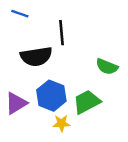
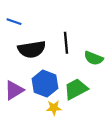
blue line: (20, 14) -> (14, 22), moved
black line: (61, 33) -> (66, 43), moved

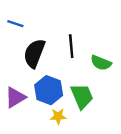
black semicircle: (32, 49) -> (34, 53), turned 120
green trapezoid: (76, 89) -> (82, 96), turned 95

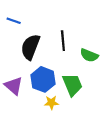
purple triangle: (15, 97) -> (14, 86), turned -48

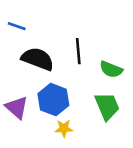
black semicircle: (30, 47) -> (38, 59), turned 90
green trapezoid: (72, 85) -> (107, 106), moved

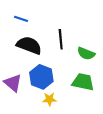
blue line: (17, 26) -> (21, 19), moved
green trapezoid: (107, 106) -> (83, 82), turned -55

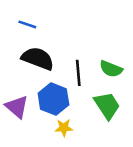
black line: (61, 39) -> (78, 73), moved
green trapezoid: (83, 82) -> (107, 106), turned 45

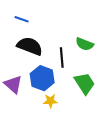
green semicircle: (111, 69) -> (85, 44), moved

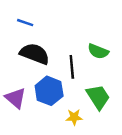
yellow star: (50, 101) -> (74, 117), moved

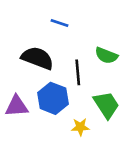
blue line: (25, 23) -> (60, 23), moved
purple triangle: (16, 98) -> (17, 106), turned -45

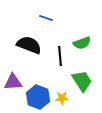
green semicircle: (106, 55) -> (82, 43), turned -42
blue hexagon: (53, 98) -> (38, 97), moved

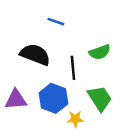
blue hexagon: (38, 97) -> (53, 98), moved

